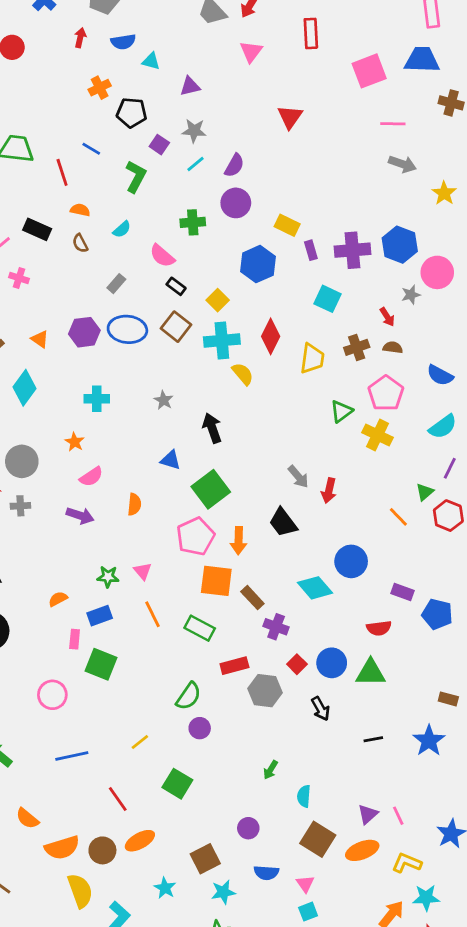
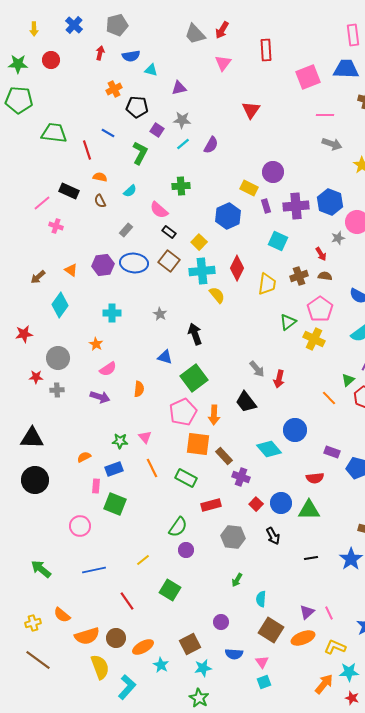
purple circle: (236, 203) -> (273, 172), moved
gray hexagon: (265, 691) -> (233, 537), moved
orange ellipse: (140, 841) -> (143, 647), moved

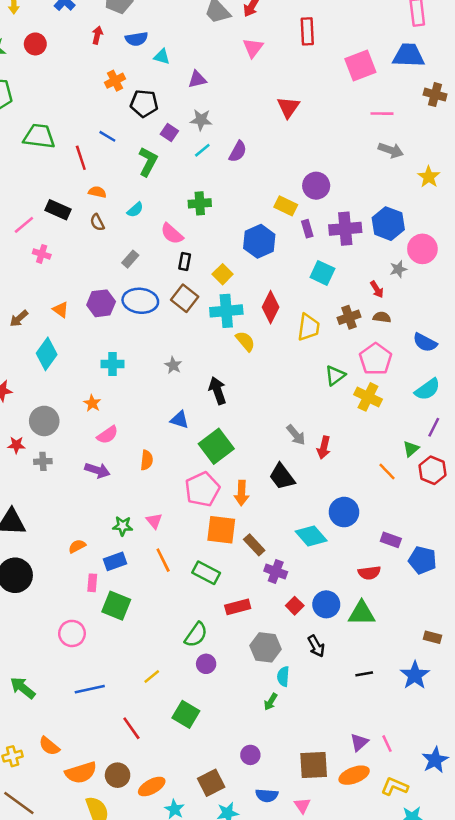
black rectangle: (169, 232) -> (185, 262), turned 64
cyan semicircle: (261, 599) -> (283, 676), moved
brown square: (271, 630) -> (314, 765), turned -35

